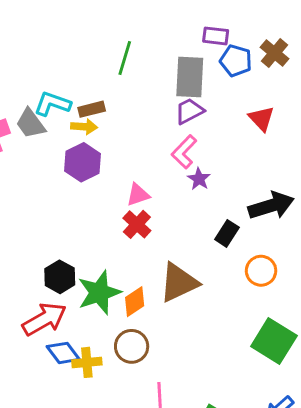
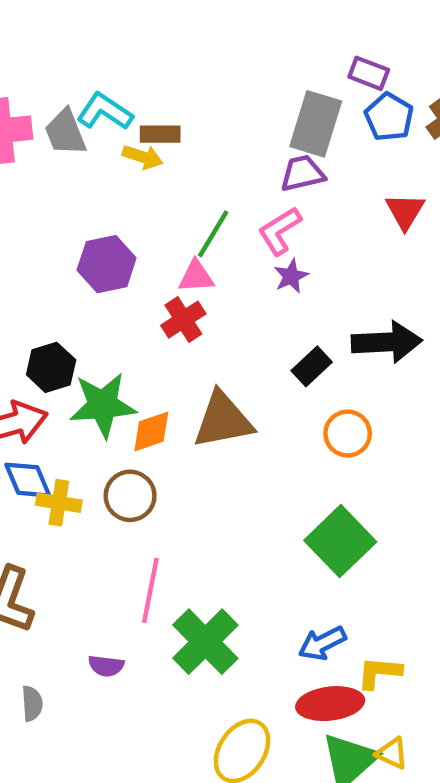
green line: (125, 58) -> (213, 234), moved
purple hexagon: (83, 162) -> (107, 264), moved

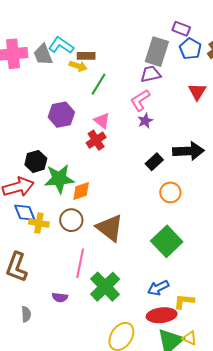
green line: (213, 234) -> (98, 84), moved
pink triangle: (196, 276) -> (102, 121), turned 42
brown triangle: (223, 420) -> (110, 228), moved, turned 48

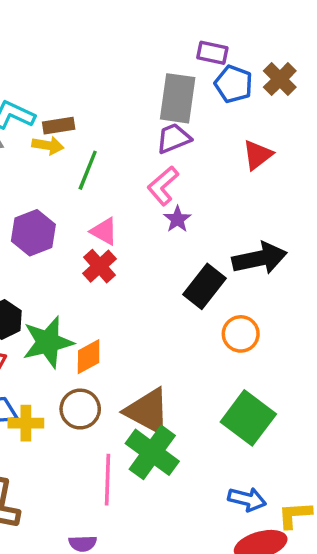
red triangle: (197, 92) -> (258, 155), turned 30
black rectangle: (154, 162) -> (205, 286), size x1.4
green cross: (105, 287) -> (152, 452), moved
blue arrow: (158, 288) -> (247, 499), turned -130

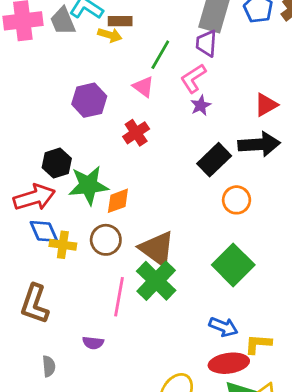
purple trapezoid: (173, 138) -> (206, 43), turned -72
red triangle: (258, 155) -> (266, 105), moved
green line: (88, 170) -> (160, 55), moved
pink triangle: (104, 231) -> (143, 87), moved

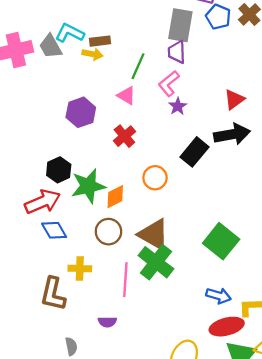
orange circle: (237, 200) -> (155, 178), moved
yellow cross: (63, 245) -> (80, 269), moved

